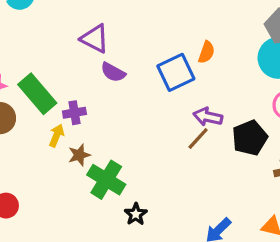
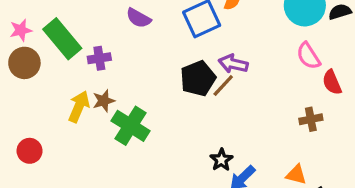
yellow arrow: (57, 135) -> (79, 107), moved, size x1.4
black pentagon: (250, 138) -> (198, 78), moved
black star: (136, 214) -> (221, 160), moved

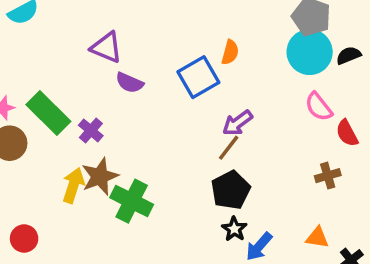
purple cross: (99, 58) -> (91, 131), turned -35
purple arrow: (233, 64) -> (237, 123), turned -44
black pentagon: (198, 78) -> (231, 190), moved
brown star: (104, 101) -> (100, 176), size x1.5

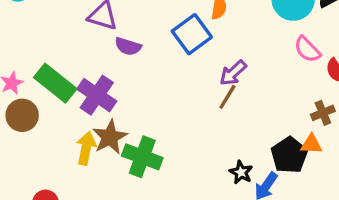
purple cross: (91, 131) -> (97, 95), size x1.6
black pentagon: (231, 190) -> (289, 155), moved
orange triangle: (317, 237) -> (311, 144), moved

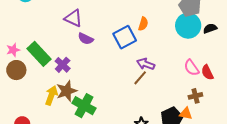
pink semicircle: (307, 49) -> (192, 68), moved
purple arrow: (233, 73) -> (146, 64), turned 54
purple cross: (97, 95) -> (63, 65), size x0.7

